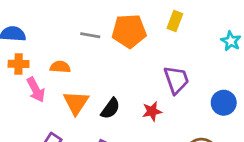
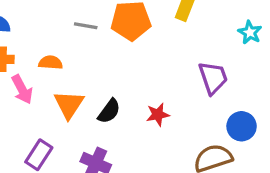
purple trapezoid: (176, 80) -> (213, 78), moved
blue circle: (224, 103) -> (242, 126), moved

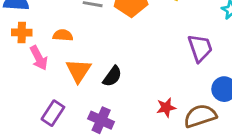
red star: (158, 115) -> (166, 107), moved

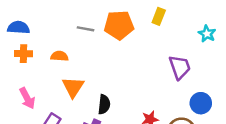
pink arrow: (39, 58) -> (27, 98), moved
black semicircle: (112, 76) -> (104, 104), moved, turned -30

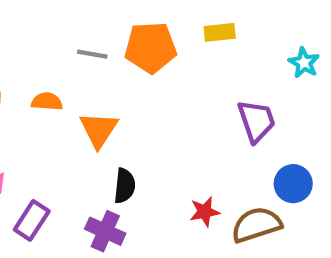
yellow rectangle: (159, 16) -> (220, 32), turned 63
orange triangle: (73, 87) -> (99, 130), moved

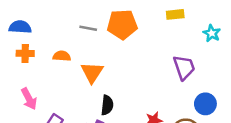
yellow rectangle: (220, 32) -> (175, 14), moved

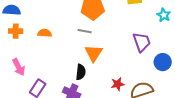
gray line: (88, 28) -> (85, 31), moved
orange triangle: (92, 72) -> (94, 53), moved
blue circle: (205, 104) -> (163, 62), moved

